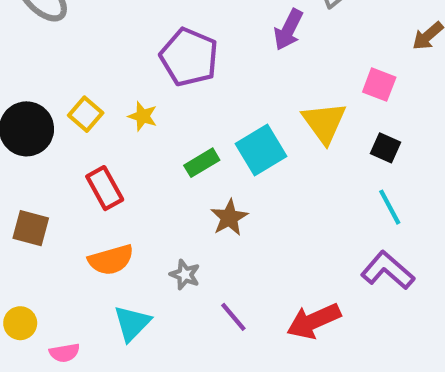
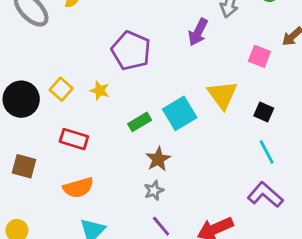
pink square: (379, 85) -> (259, 56), moved
red rectangle: (105, 188) -> (74, 139), turned -44
gray star: (185, 275) -> (154, 190), moved, turned 30

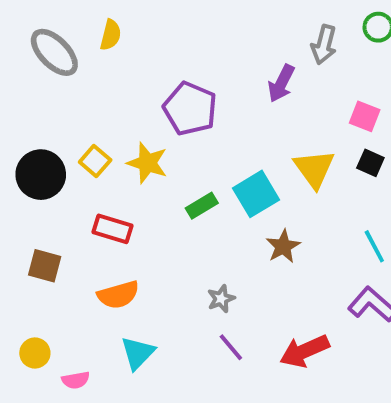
yellow star: (100, 91) -> (147, 163), size x1.5
black square: (264, 112) -> (370, 163), moved
brown star: (158, 159) -> (283, 246), moved

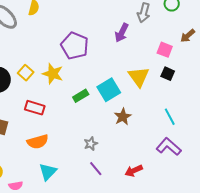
red arrow: (304, 351) -> (134, 171), size x0.7

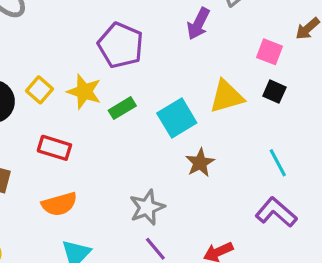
yellow triangle: (139, 77) -> (226, 97), turned 50
green rectangle: (81, 96) -> (122, 108), moved
gray star: (91, 144) -> (147, 207), size x1.5

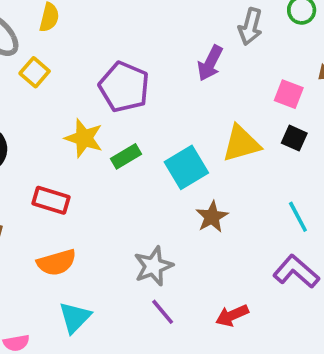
yellow square: (40, 90) -> (35, 72), moved

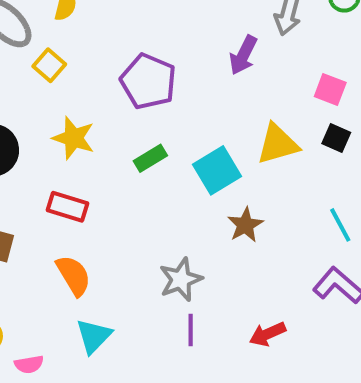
yellow star: (84, 138) -> (74, 138), moved
orange semicircle: (56, 262) -> (74, 275), turned -105
purple line: (163, 312) -> (191, 330), turned 40

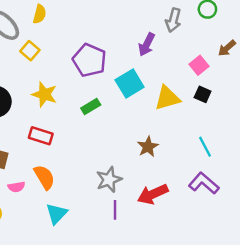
pink square: (330, 90) -> (199, 65), turned 30
cyan square: (217, 170) -> (130, 83), moved
red arrow: (268, 334) -> (153, 194), moved, size x1.4
pink semicircle: (29, 364) -> (16, 187), moved

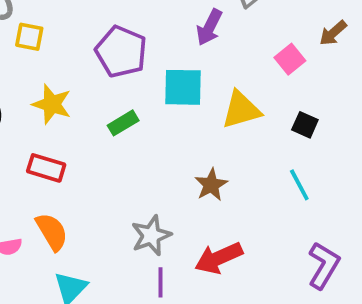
yellow square: (30, 51) -> (29, 37), turned -30
cyan square: (130, 83) -> (183, 87), turned 32
black square: (203, 94) -> (305, 125), moved
purple L-shape: (204, 183) -> (324, 265), moved, turned 80

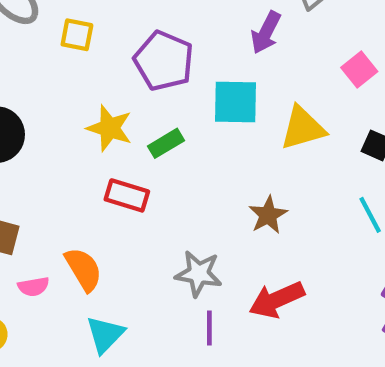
yellow square: (29, 37) -> (77, 35), moved
yellow star: (52, 104) -> (110, 128), moved
red rectangle: (46, 168) -> (127, 195), moved
gray star: (151, 235) -> (199, 274), turned 30

